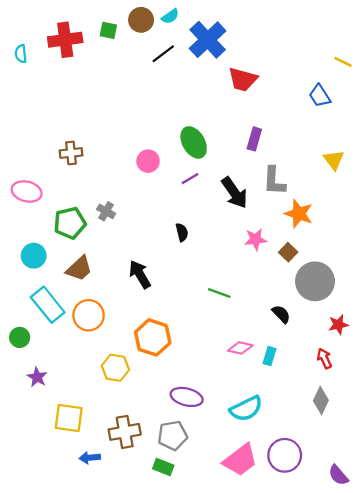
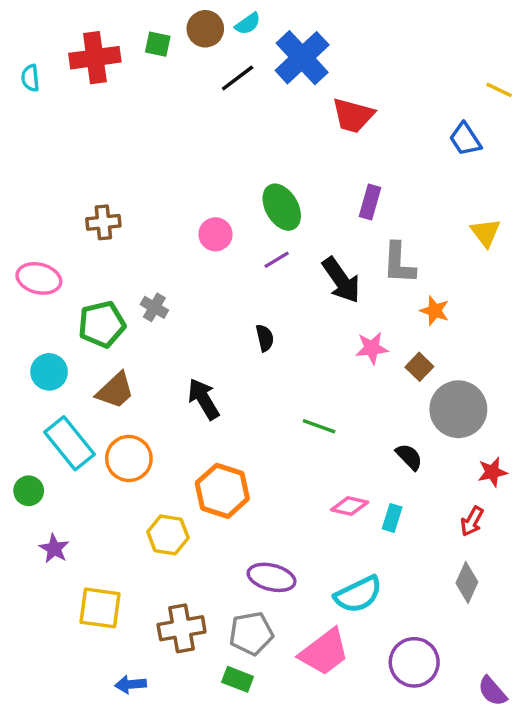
orange star: (299, 214) -> (435, 311), size x0.7
red arrow: (324, 358) -> (472, 521), turned -126
blue arrow: (90, 458) -> (131, 684), moved
pink trapezoid: (240, 460) -> (324, 652), moved

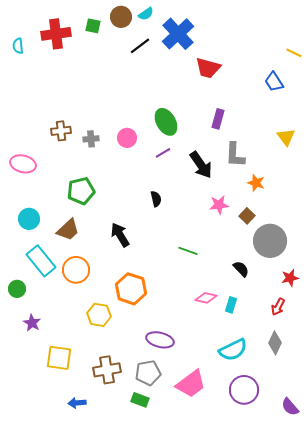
gray cross: (154, 307) -> (91, 139), moved, turned -35
green pentagon: (102, 324) -> (81, 191), moved
cyan semicircle: (358, 594) -> (233, 350), moved

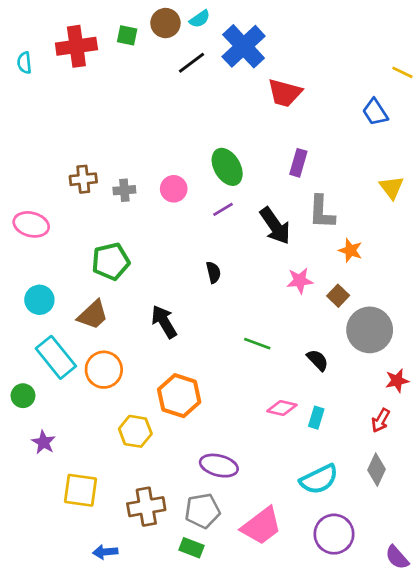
black semicircle: (241, 269) -> (318, 360), moved

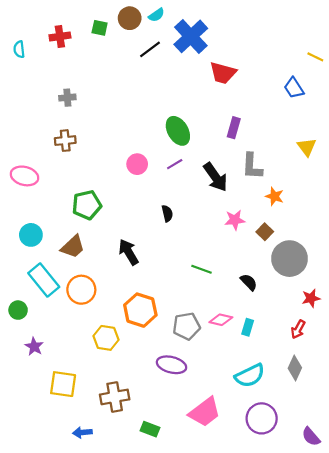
red cross: (76, 46) -> (60, 36), size x0.7
pink circle: (174, 189) -> (137, 164), moved
gray cross: (124, 190) -> (67, 98), moved
gray pentagon: (202, 511) -> (186, 326), moved

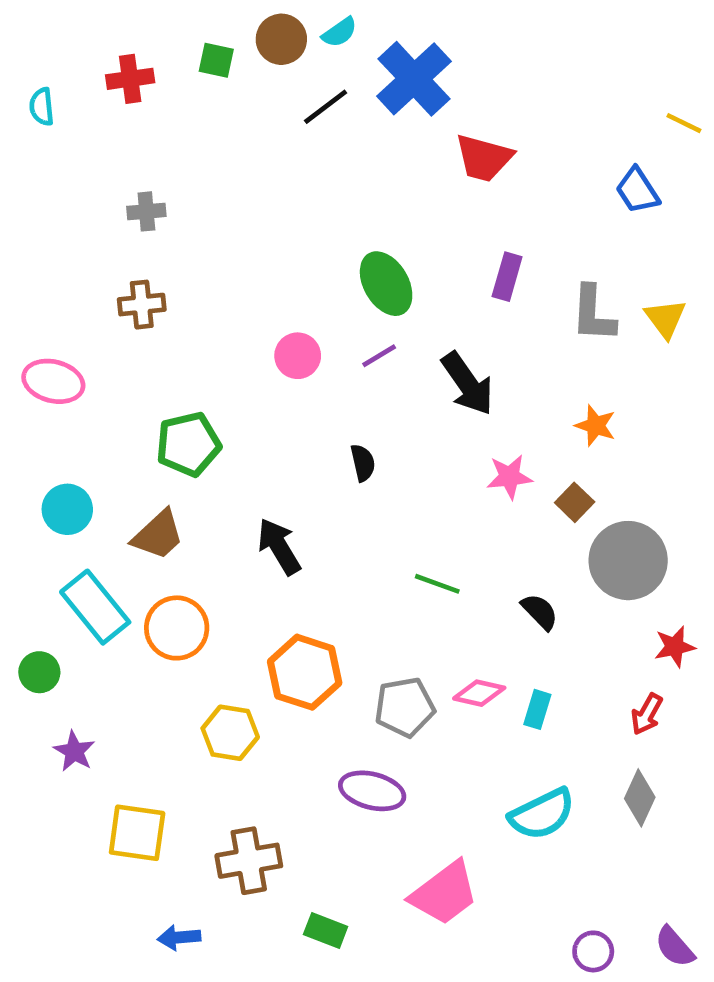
gray L-shape: (252, 166) -> (593, 314), moved
purple circle: (262, 418) -> (593, 951), moved, size x0.6

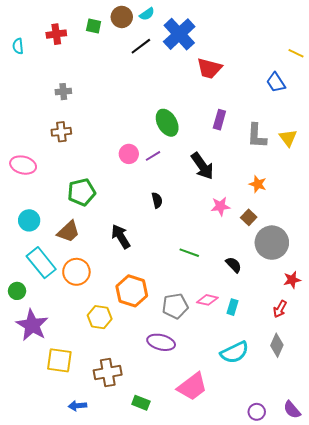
purple line: (379, 356) -> (153, 156), moved
purple star: (74, 751) -> (32, 325), size x1.8

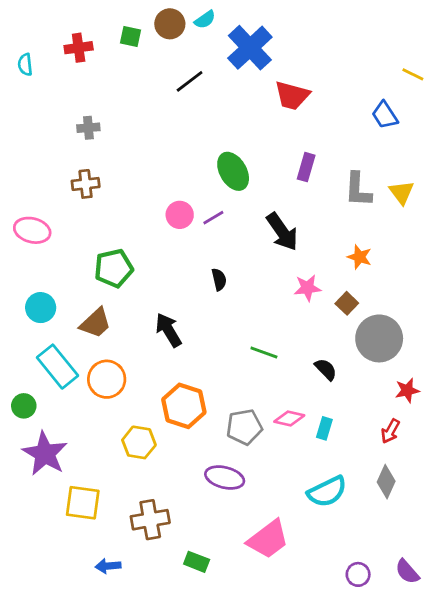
black line: (141, 46) -> (190, 81), moved

